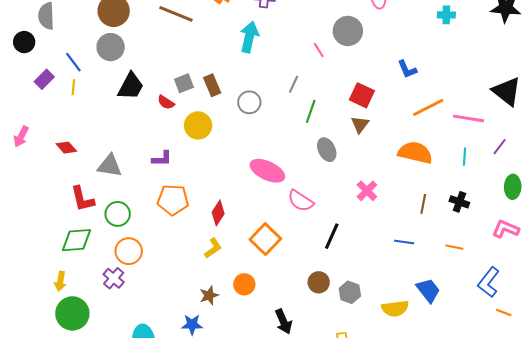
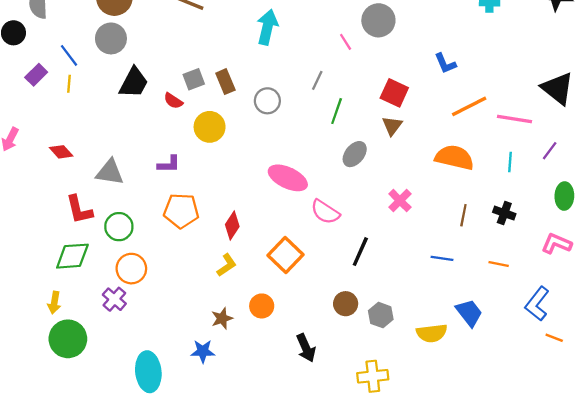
gray ellipse: (327, 150) -> (355, 154), turned 65

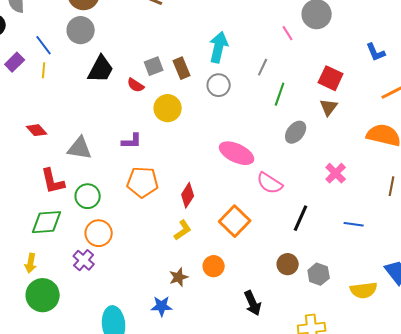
cyan arrow: (267, 27) -> (219, 47), moved
blue line: (442, 258) -> (354, 224), moved

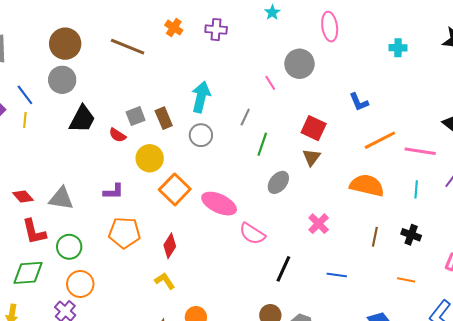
red diamond: (37, 130) -> (23, 196), moved
orange square: (235, 221) -> (175, 189), moved
yellow L-shape: (183, 230) -> (165, 281), turned -90

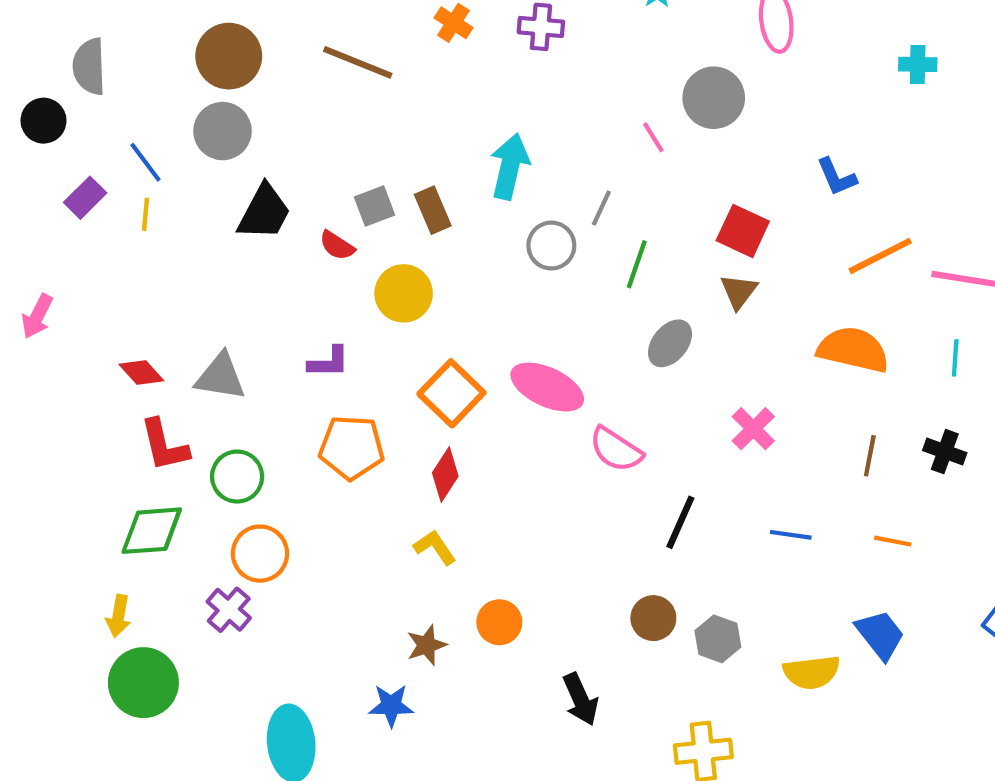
gray circle: (201, 135) -> (551, 246), moved
orange square: (175, 189) -> (451, 393), moved
orange line: (406, 280) -> (893, 541), moved

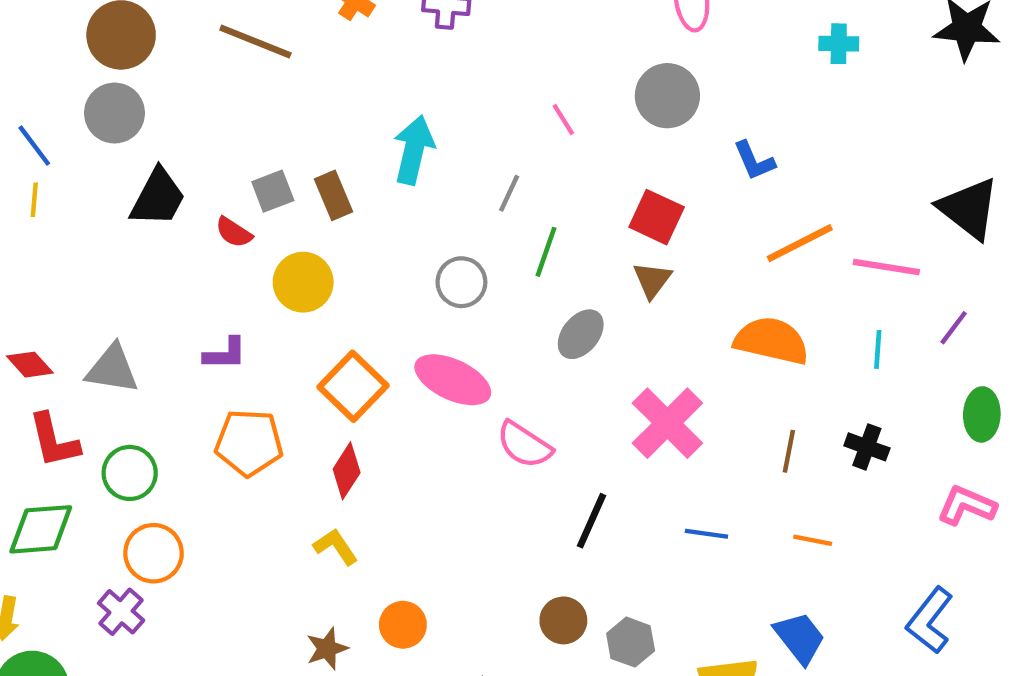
gray circle: (714, 98) -> (667, 96), moved
gray circle: (551, 246) -> (461, 282), moved
pink cross: (753, 429) -> (667, 423), size x1.6

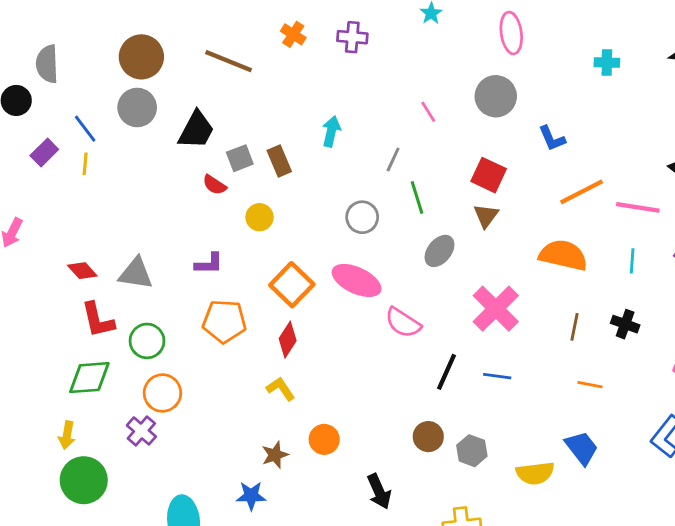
cyan arrow: (414, 150) -> (331, 131), size x0.7
black trapezoid: (158, 198) -> (196, 130), moved
green line: (546, 252) -> (417, 198), turned -36
yellow circle: (303, 282) -> (260, 217), size x0.7
blue line: (706, 534) -> (497, 376), moved

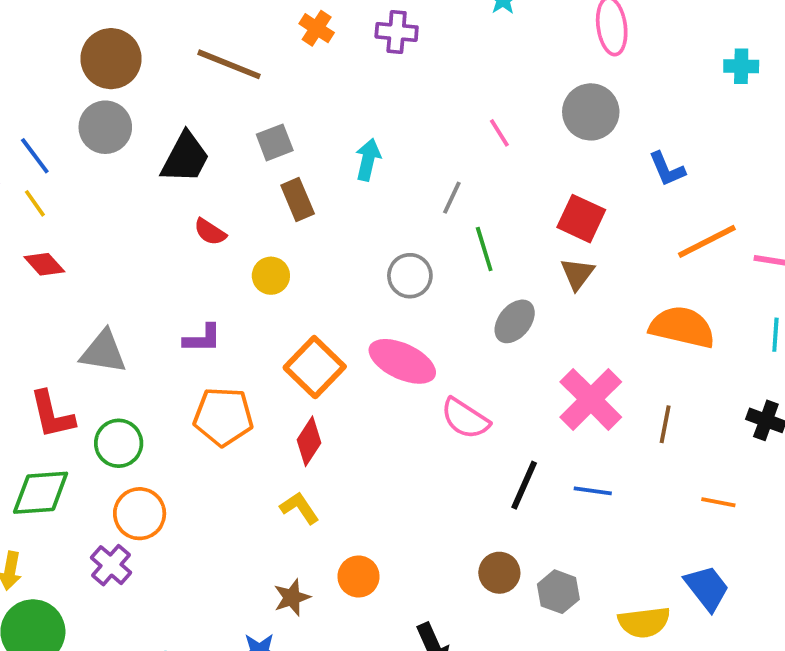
gray square: (240, 158) -> (275, 142), moved
yellow line: (85, 164) -> (35, 203), turned -40
red diamond: (82, 271) -> (44, 264), moved
brown line: (575, 327) -> (665, 424), moved

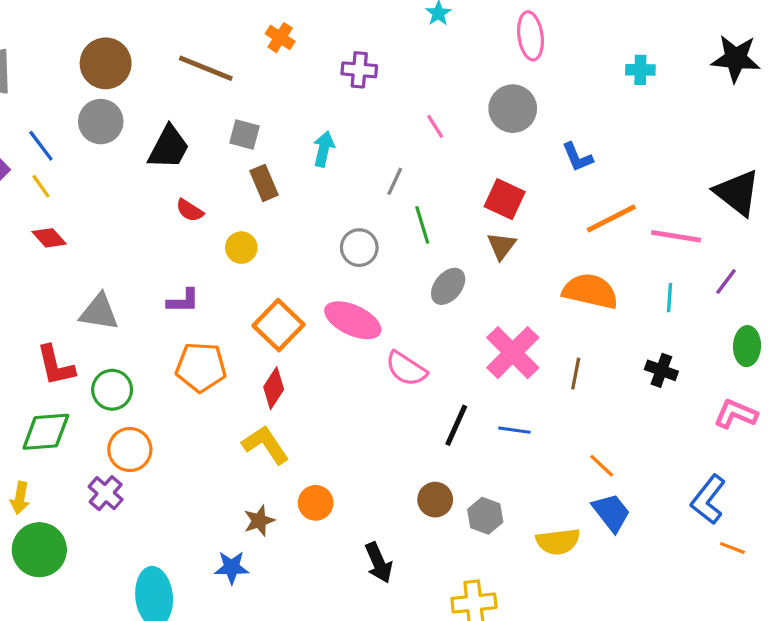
purple cross: (397, 32) -> (359, 70), moved
gray square: (275, 142) -> (245, 134), turned 36
orange line: (718, 502) -> (602, 466), moved, turned 32
yellow L-shape: (299, 508) -> (266, 445), size x1.4

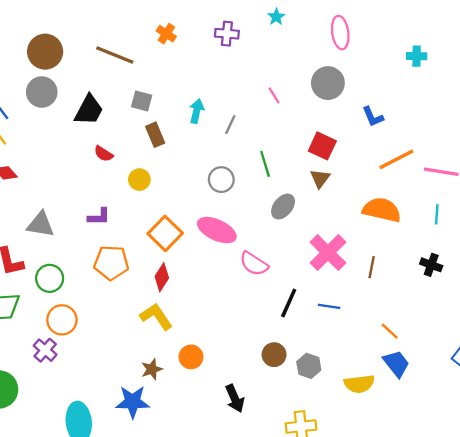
purple cross: (359, 70) -> (227, 34), moved
gray line: (395, 181) -> (230, 125), moved
blue star: (232, 567) -> (133, 402), size x1.4

